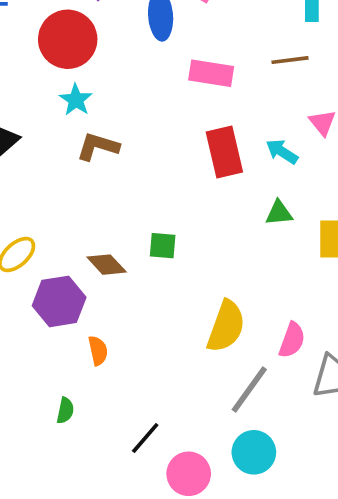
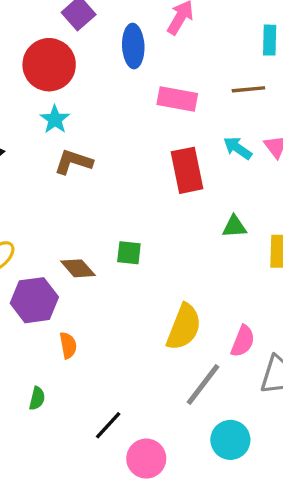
cyan arrow: (282, 152) -> (238, 148), moved
cyan circle: (254, 452) -> (230, 440), moved

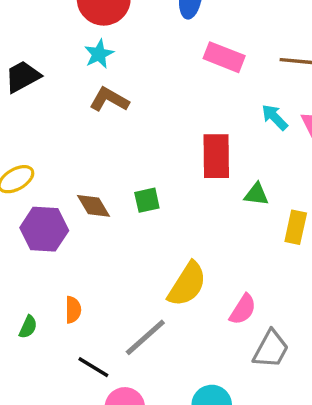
red rectangle: (187, 170) -> (216, 156), moved
green square: (129, 253) -> (147, 200), turned -30
orange semicircle: (68, 345) -> (73, 310), moved
gray line: (203, 384) -> (145, 337), moved
black line: (108, 425) -> (93, 367), turned 68

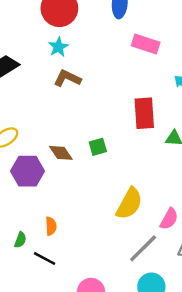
gray line: (145, 337) -> (143, 248), moved
black line: (93, 367) -> (45, 258), moved

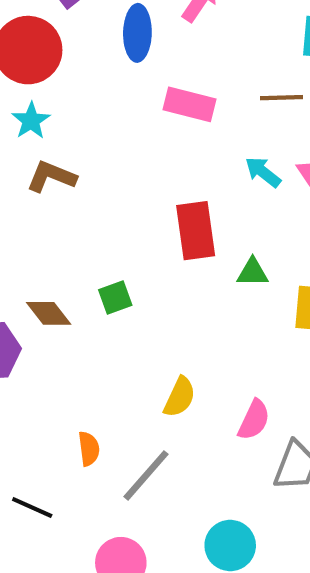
yellow semicircle: (129, 204) -> (180, 397), size x0.7
orange semicircle: (51, 226) -> (89, 449), moved
gray line: (143, 248) -> (146, 475), moved

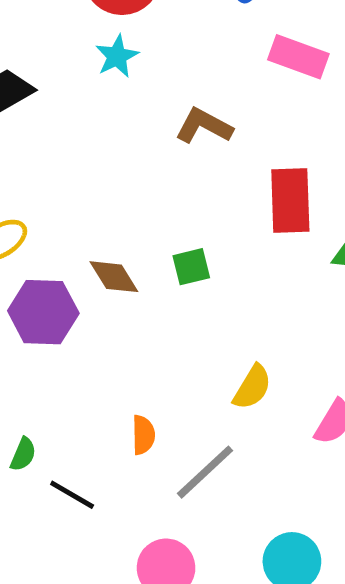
brown L-shape: (51, 177) -> (204, 126), moved

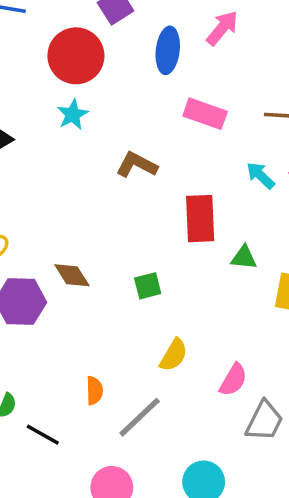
green square: (191, 267) -> (148, 286), moved

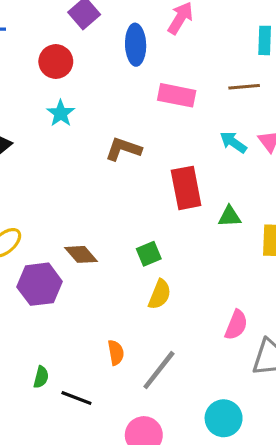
red circle: (76, 56) -> (56, 62), size x0.7
yellow semicircle: (174, 355) -> (160, 294), moved

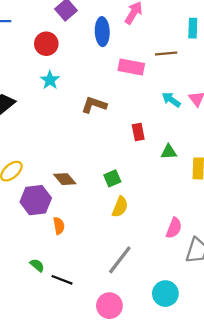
brown line: (244, 87) -> (166, 53), moved
red rectangle: (186, 188) -> (138, 132), size x0.6
orange semicircle: (116, 353) -> (59, 226), moved
green semicircle: (41, 377) -> (37, 265), turned -64

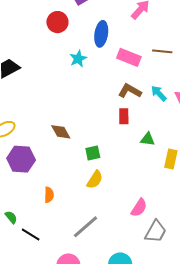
blue ellipse: (102, 32) -> (101, 34), moved
cyan star: (50, 80) -> (78, 59), moved
brown L-shape: (94, 105) -> (130, 91), moved
brown diamond: (65, 179) -> (61, 132), moved
orange semicircle: (59, 226) -> (49, 195), moved

